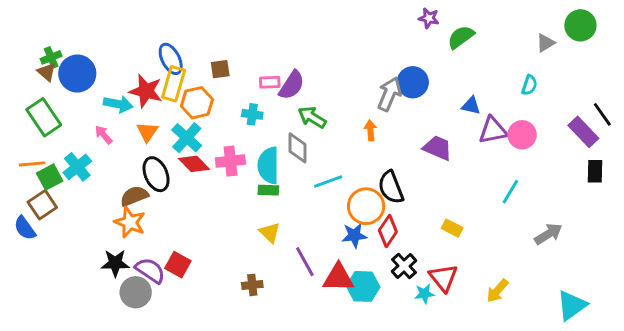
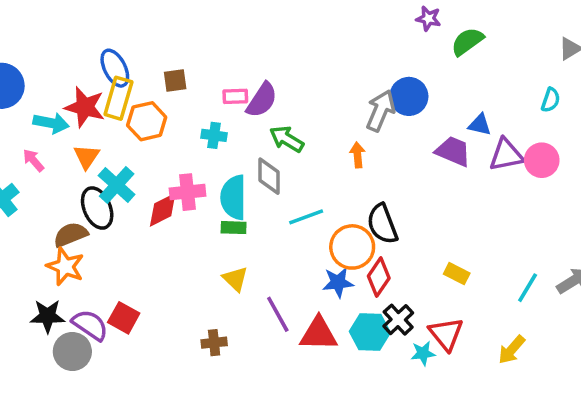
cyan cross: (187, 138) -> (117, 185), moved
purple trapezoid: (438, 148) -> (453, 151), moved
red diamond: (194, 164) -> (163, 210), moved, turned -72
cyan line: (510, 192) -> (528, 288), moved
cyan hexagon: (363, 286) -> (370, 332), moved

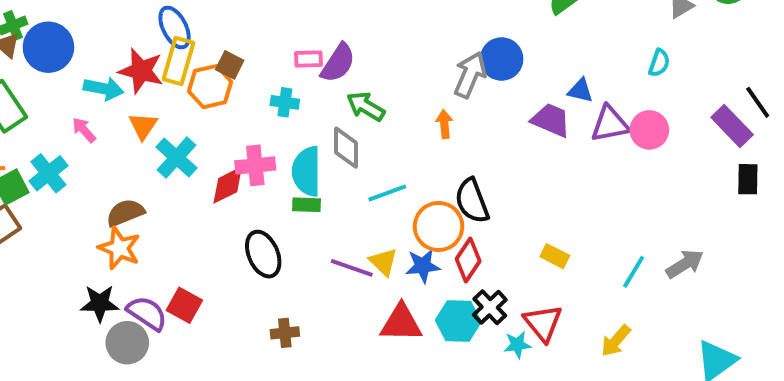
brown square: (175, 80) -> (230, 65), moved, turned 35
black ellipse: (97, 208) -> (263, 254), moved
yellow triangle: (235, 279) -> (383, 262), moved
purple line: (278, 314) -> (352, 268), moved, turned -42

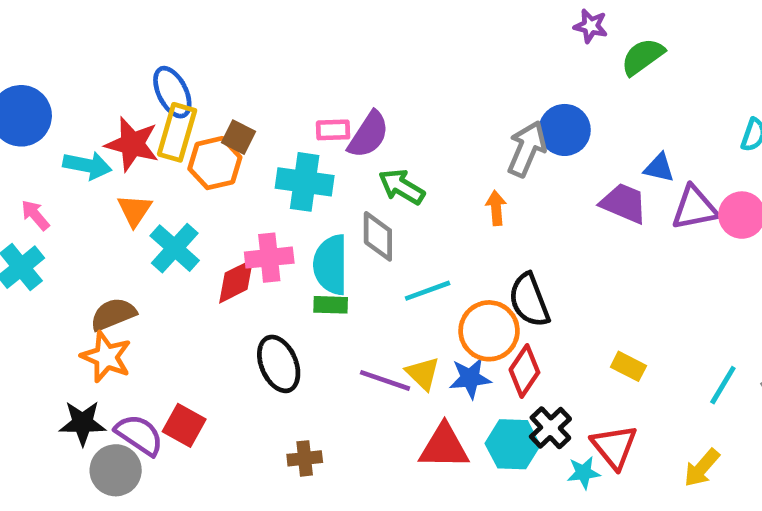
cyan cross: (285, 102) -> (305, 182), size x1.6
pink arrow: (84, 130) -> (35, 215), moved

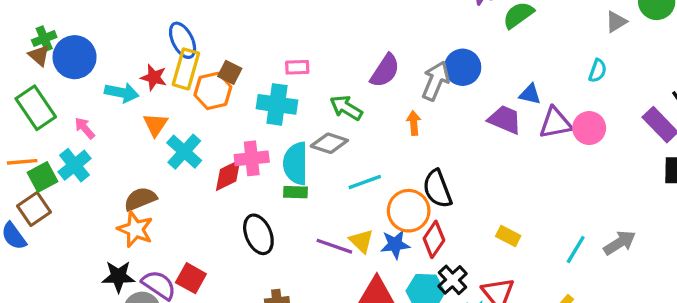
purple semicircle: (368, 135) -> (385, 71), moved
red star: (132, 144) -> (154, 77), size x0.7
gray diamond: (378, 236) -> (329, 143), turned -72

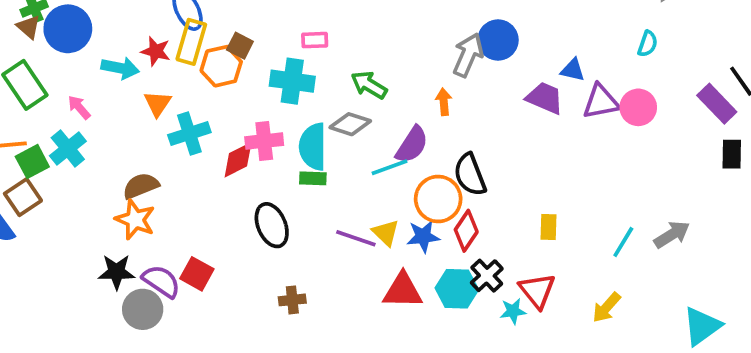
purple semicircle: (385, 71) -> (412, 145), moved
cyan cross: (184, 152) -> (189, 134), turned 30
yellow rectangle: (508, 236) -> (548, 227), turned 65

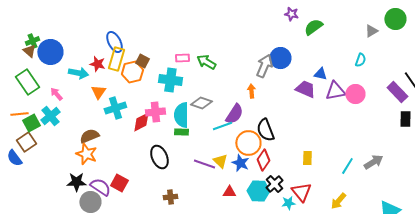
green arrow: (369, 85) -> (206, 62), moved
blue star: (423, 236) -> (240, 163), turned 30
red triangle: (403, 291) -> (229, 192), size x0.6

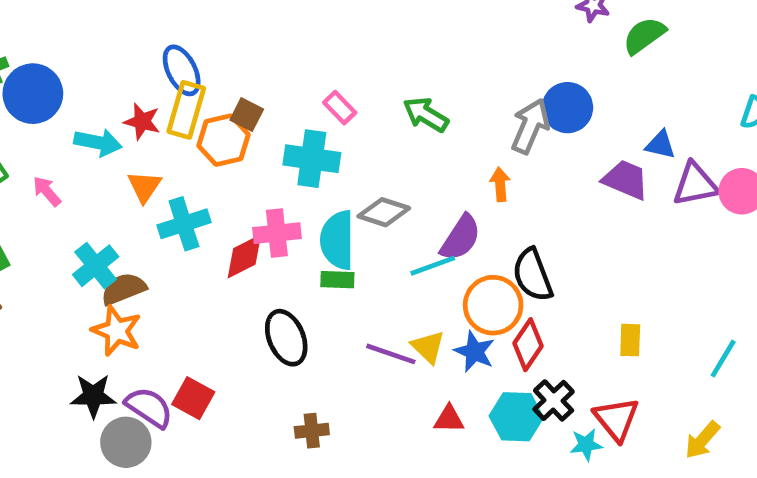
pink rectangle: (182, 58) -> (340, 108), turned 48
green arrow: (206, 62) -> (426, 115), moved
cyan cross: (50, 116) -> (96, 266), moved

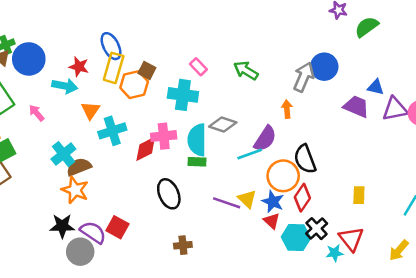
red star: (142, 122) -> (79, 67), moved
red triangle: (449, 419) -> (272, 221), moved, turned 42

